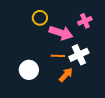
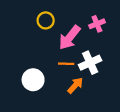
pink arrow: (61, 33) -> (70, 38), turned 110

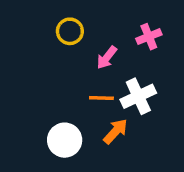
pink arrow: (70, 38) -> (107, 58), size x0.6
white circle: (33, 80) -> (65, 140), moved

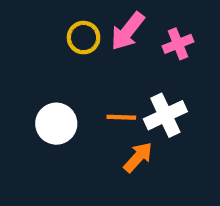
pink arrow: (107, 58) -> (128, 31), moved, size x1.4
white circle: (65, 140) -> (56, 124), moved

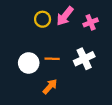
orange line: (121, 117) -> (52, 59), moved
orange arrow: (138, 157) -> (50, 86), moved

